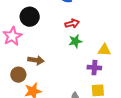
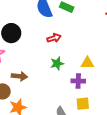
green star: (75, 41) -> (57, 63), moved

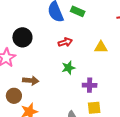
yellow triangle: (87, 63) -> (101, 47), moved

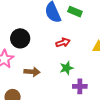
brown arrow: (31, 81) -> (32, 72), moved
purple cross: (90, 85) -> (80, 86), moved

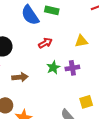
purple cross: (80, 86) -> (72, 68), moved

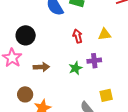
red arrow: (45, 43) -> (78, 36), moved, turned -80
green star: (53, 67) -> (75, 68), moved

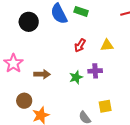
black circle: (26, 35) -> (29, 22), moved
red arrow: (78, 36) -> (80, 45), turned -136

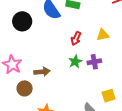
green star: (76, 77) -> (75, 62), moved
brown circle: (24, 101) -> (25, 88), moved

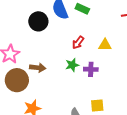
black circle: (22, 21) -> (38, 21), moved
brown circle: (25, 88) -> (17, 80), size x1.5

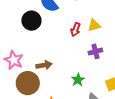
yellow triangle: (105, 45) -> (94, 25), moved
green star: (72, 65) -> (78, 80), moved

